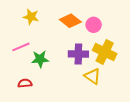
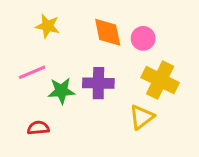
orange diamond: (70, 21) -> (108, 32), turned 40
purple cross: (78, 54) -> (98, 83), moved
yellow triangle: (93, 76) -> (142, 117), turned 48

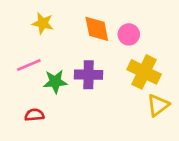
yellow triangle: (142, 117) -> (158, 105), moved

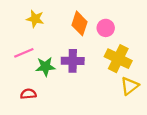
orange diamond: (97, 29) -> (80, 23), turned 30

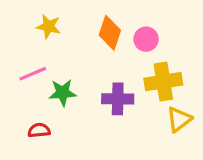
yellow cross: (118, 59) -> (163, 82), turned -35
purple cross: (73, 61) -> (118, 99), moved

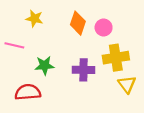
pink line: (33, 74) -> (14, 45), moved, turned 36
yellow triangle: (179, 119) -> (127, 84), turned -30
red semicircle: (39, 130) -> (28, 92), size x1.6

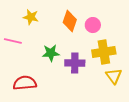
green star: (44, 65) -> (51, 53), moved

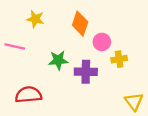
pink circle: (93, 25) -> (102, 42), moved
yellow cross: (104, 52) -> (119, 59), size x0.6
yellow triangle: (114, 76) -> (134, 102), moved

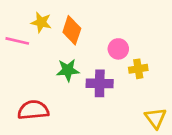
orange diamond: (80, 24) -> (72, 30), moved
pink line: (15, 47) -> (17, 41), moved

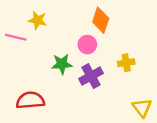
orange diamond: (72, 30) -> (101, 20), moved
pink circle: (118, 49) -> (87, 45), moved
purple cross: (100, 83) -> (91, 76), turned -30

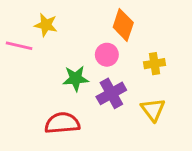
yellow cross: (126, 63) -> (154, 64), moved
red semicircle: (30, 100) -> (62, 123), moved
yellow triangle: (142, 108) -> (153, 110), moved

